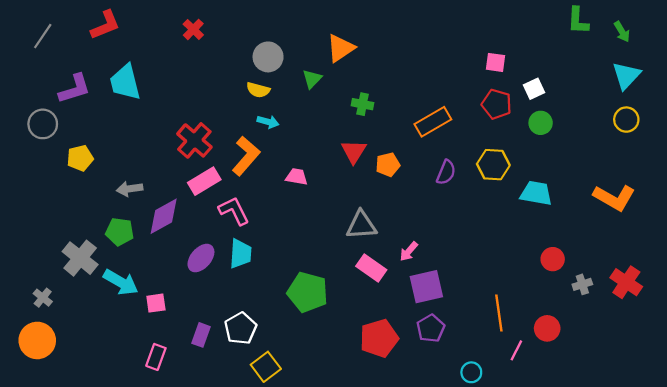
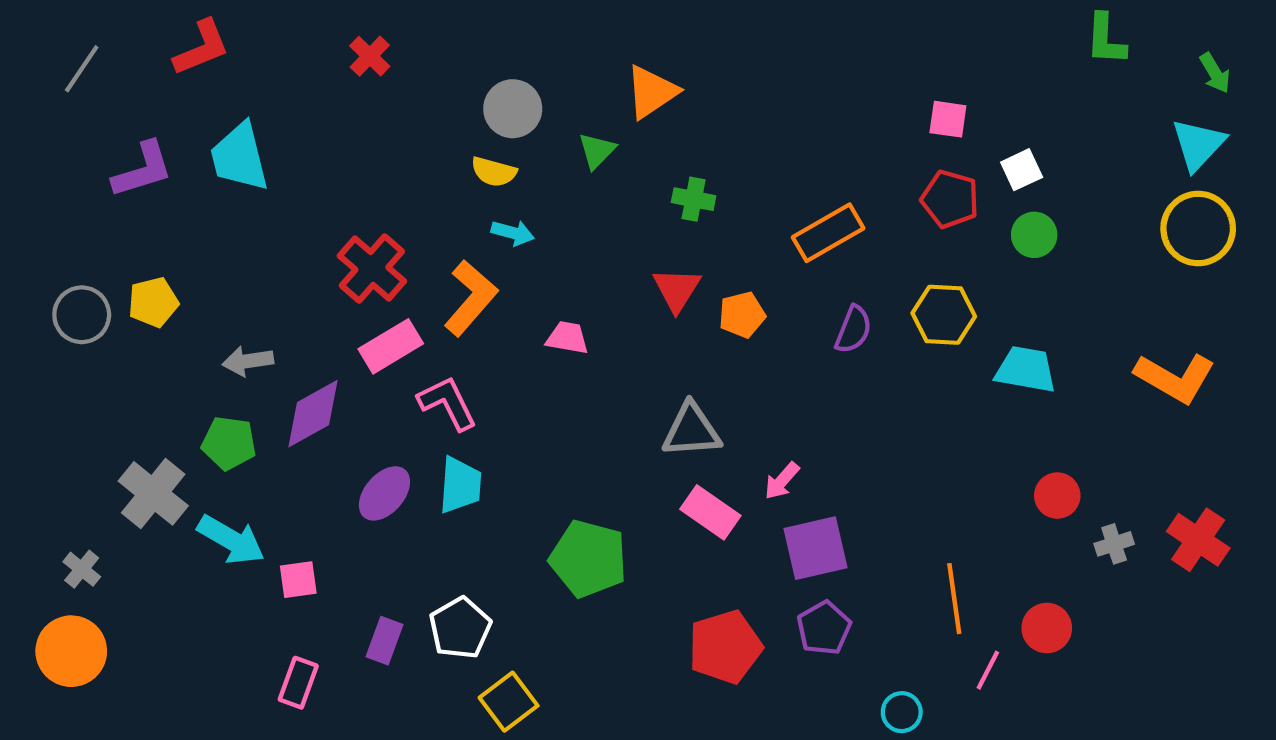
green arrow: (622, 32) -> (1215, 73), moved
yellow circle: (626, 120) -> (1198, 229), size x1.5
gray circle: (43, 124) -> (82, 315), moved

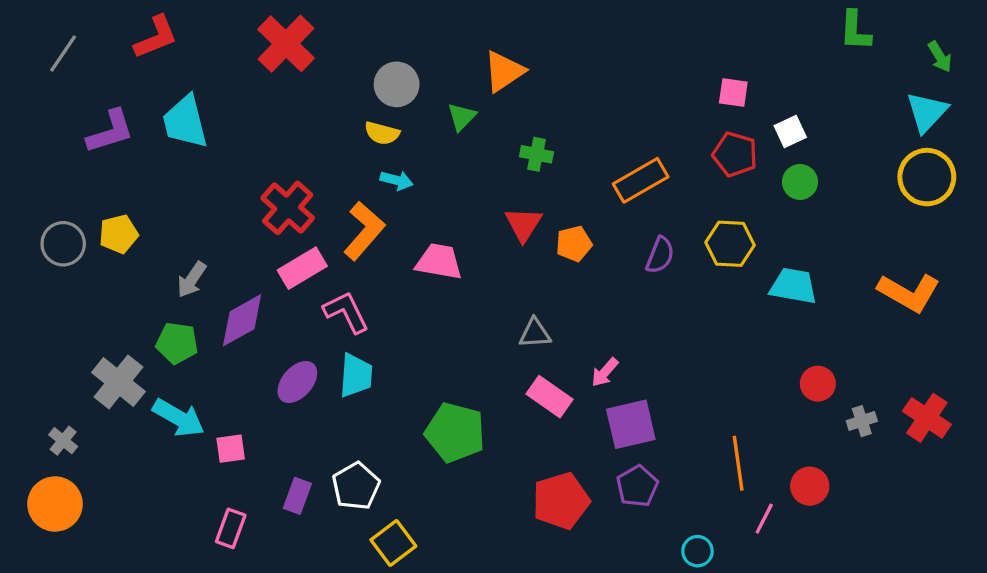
red cross: (370, 56) -> (286, 44), size x1.8
pink trapezoid: (567, 338) -> (439, 262), size x1.4
gray arrow: (248, 361) -> (192, 280), turned -48
gray triangle: (691, 430) -> (535, 333), size x0.7

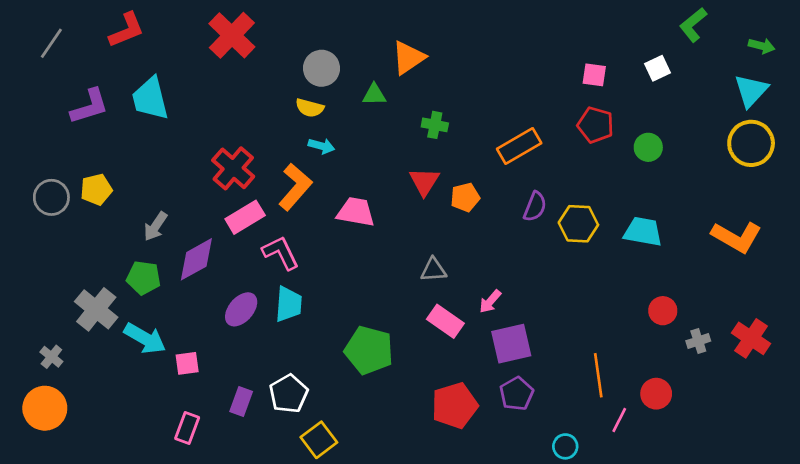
green L-shape: (855, 31) -> (693, 25), turned 48
green arrow: (940, 57) -> (762, 46), turned -45
green triangle: (462, 117) -> (374, 95), turned 45
white square: (790, 132) -> (657, 68), moved
yellow hexagon: (730, 244) -> (578, 224), moved

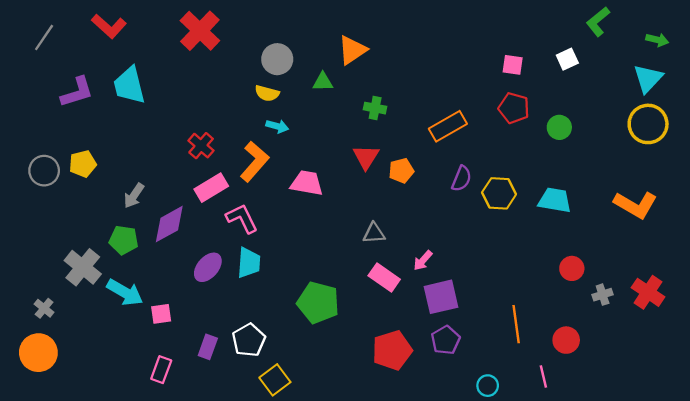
red L-shape: (126, 30) -> (109, 26), turned 64
red cross: (233, 168) -> (201, 146), size x0.7
pink line: (619, 420) -> (543, 376), moved, turned -40

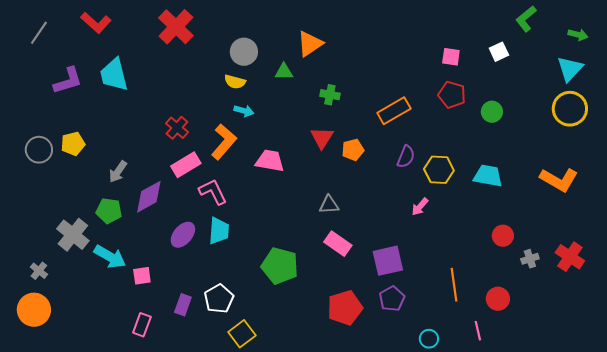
pink arrow: (423, 260) -> (420, 207), moved

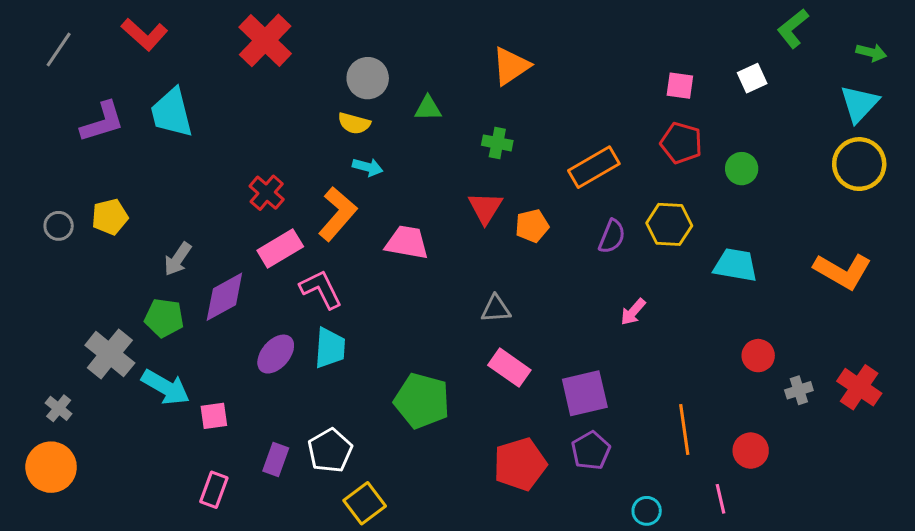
orange triangle: (310, 44) -> (511, 66), moved
gray circle: (39, 150) -> (59, 226), size x0.7
yellow hexagon: (439, 170) -> (669, 224), moved

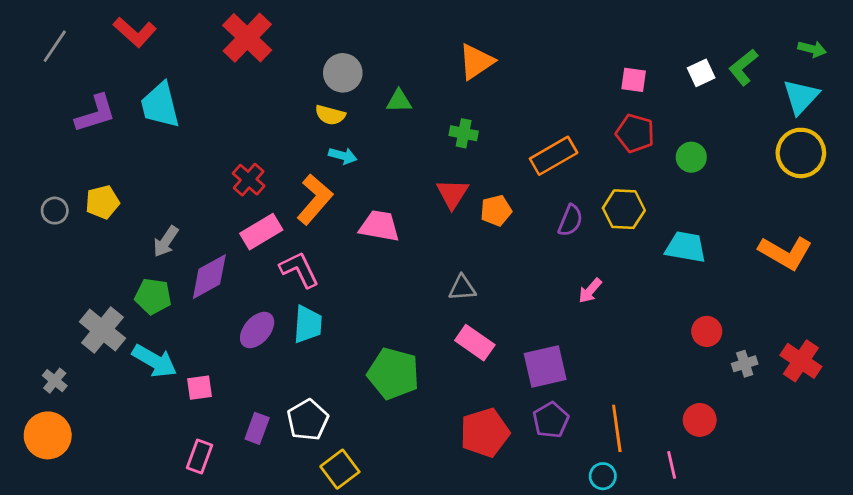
green L-shape: (793, 28) -> (743, 67), moved
orange line: (684, 429) -> (617, 428), moved

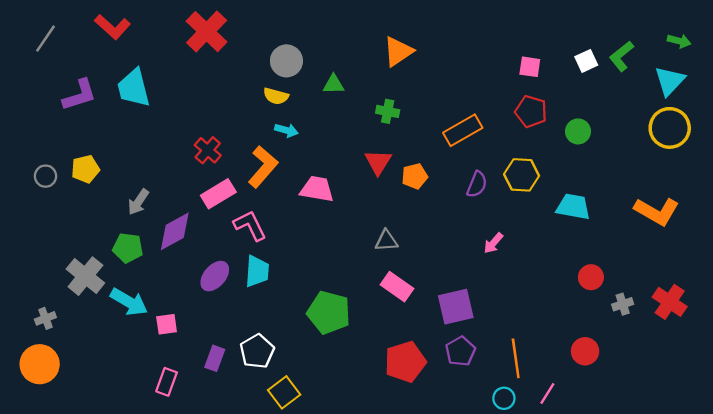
gray cross: (55, 381) -> (45, 318), turned 30
pink line: (672, 465) -> (547, 394), moved, turned 45

